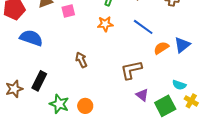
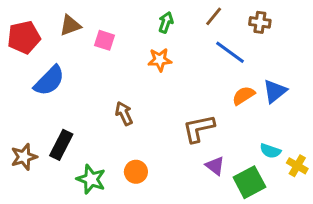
pink square: (68, 11) -> (105, 40), turned 32
blue line: (143, 27) -> (230, 52), moved
blue semicircle: (31, 38) -> (49, 81), turned 115
yellow cross: (191, 101) -> (297, 166), moved
orange circle: (85, 106) -> (136, 172), moved

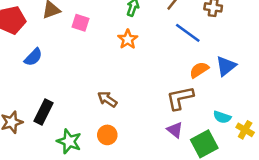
orange star: (160, 60) -> (128, 39), turned -30
blue semicircle: (49, 81) -> (33, 57), size x0.7
brown arrow: (124, 114) -> (107, 99), moved, turned -30
brown L-shape: (199, 128) -> (180, 98), moved

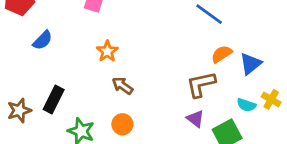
orange star: (128, 39) -> (107, 51), moved
blue triangle: (226, 66) -> (250, 64), moved
yellow cross: (245, 130) -> (271, 99), moved

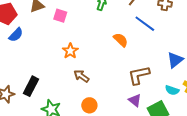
blue semicircle: (43, 40) -> (16, 35), moved
orange semicircle: (222, 54) -> (121, 40), moved, turned 77
orange circle: (122, 124) -> (89, 105), moved

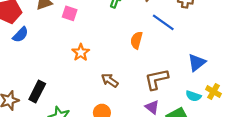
orange semicircle: (121, 40) -> (136, 40), turned -119
brown arrow: (81, 76) -> (110, 80), moved

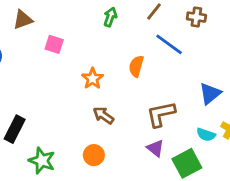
pink square: (70, 13) -> (54, 44), moved
orange star: (81, 52) -> (92, 79), moved

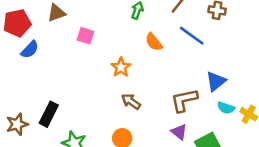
orange semicircle: (136, 66) -> (154, 42), moved, turned -54
blue triangle: (210, 94) -> (216, 81), moved
cyan semicircle: (206, 135) -> (226, 108), moved

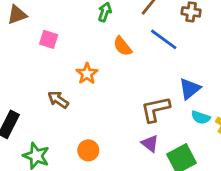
brown arrow: (131, 102) -> (58, 100), moved

